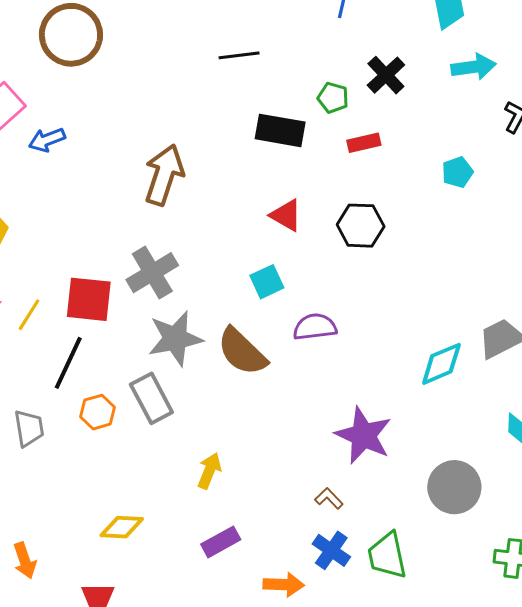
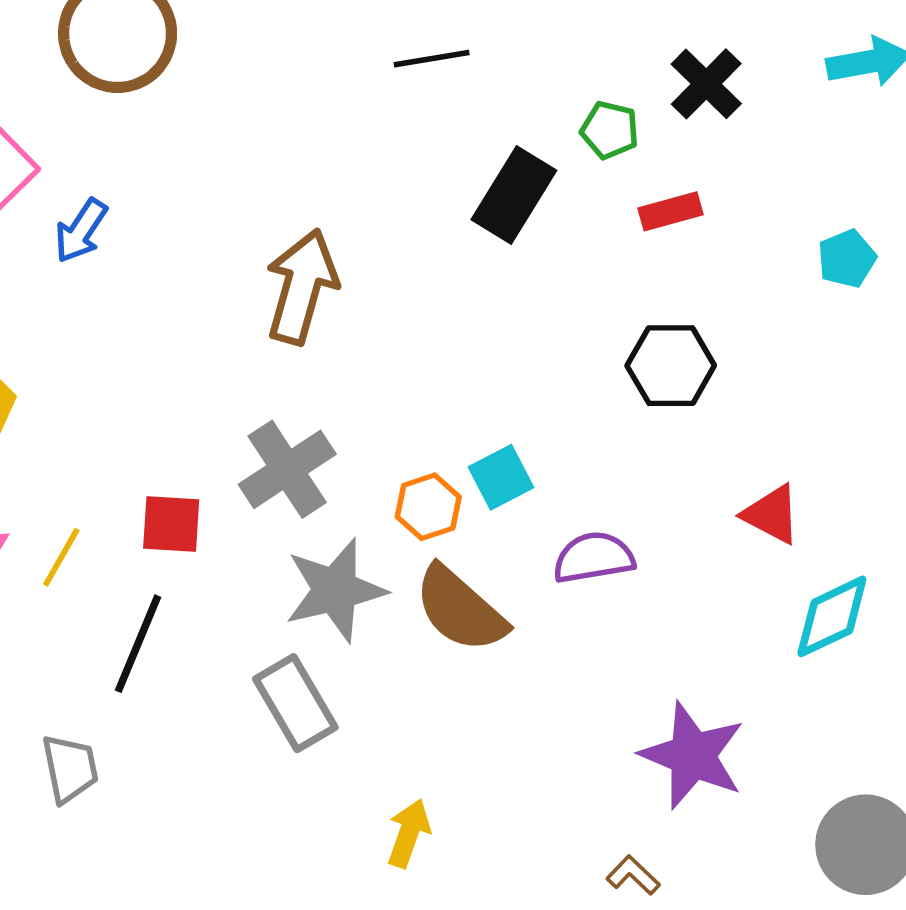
black rectangle: (280, 130) -> (514, 195), turned -66
blue arrow: (47, 140) -> (81, 231), turned -33
red triangle: (286, 215) -> (772, 514), moved
red square: (89, 299) -> (171, 524), size x0.7
orange hexagon: (98, 412) -> (428, 507), moved

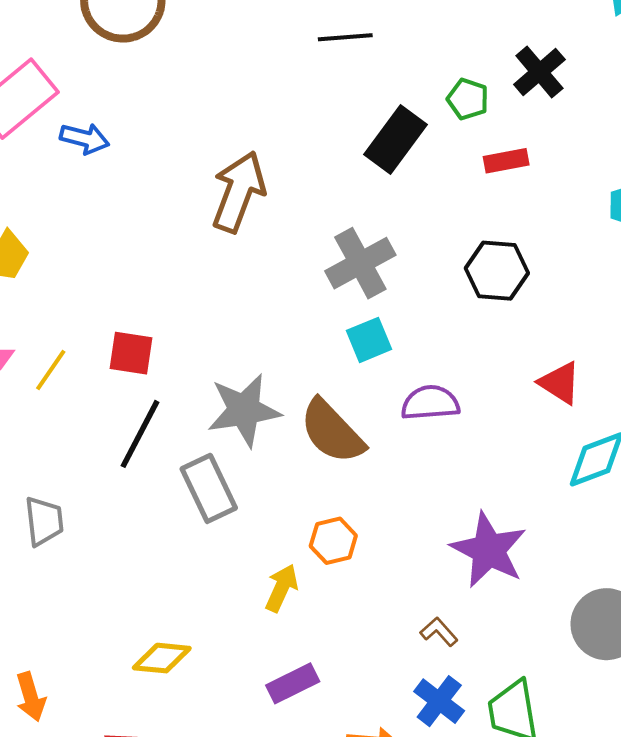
blue arrow: (81, 231) -> (85, 139), turned -114
gray cross: (287, 469) -> (360, 263), moved
orange hexagon: (428, 507) -> (333, 541), moved
black line: (138, 644) -> (140, 434), moved

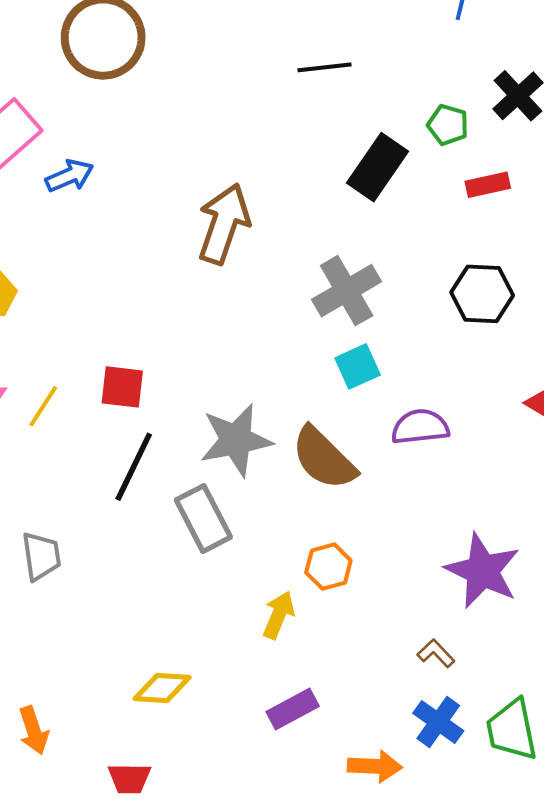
blue arrow: (85, 139) -> (70, 176), turned -36

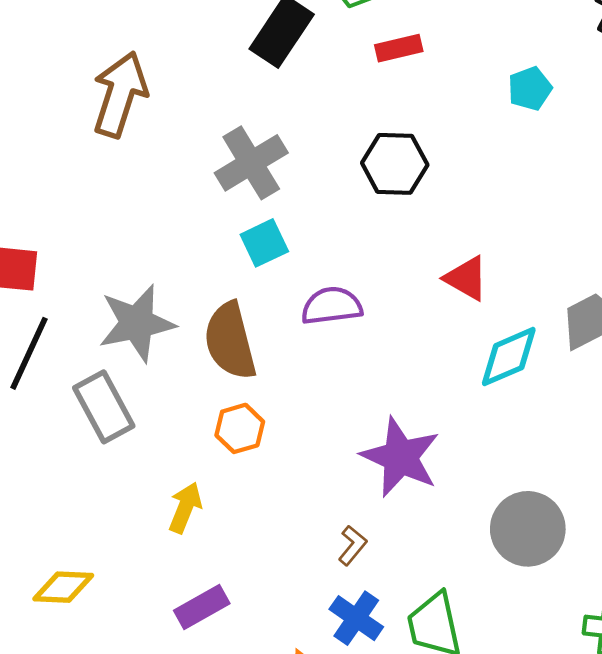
brown semicircle: (324, 458) -> (230, 341), turned 32
orange hexagon: (328, 567) -> (240, 428), moved
brown L-shape: (436, 653) -> (352, 545), turned 84

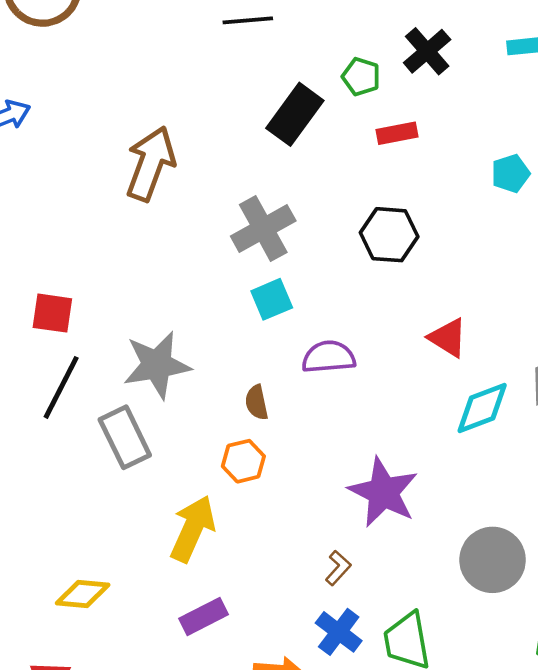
brown semicircle: (230, 341) -> (257, 402), moved, size x0.5
yellow arrow: (185, 508) -> (193, 529), size x1.5

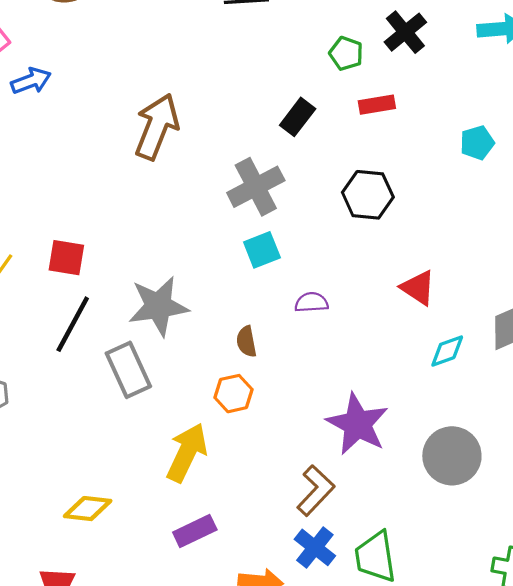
black rectangle: (295, 114) -> (298, 117), moved, size x0.7
purple semicircle: (329, 357) -> (311, 302), size x0.7
cyan diamond: (482, 408) -> (447, 351), size x0.7
gray circle: (493, 560) -> (452, 456), moved
brown L-shape: (338, 568) -> (316, 491), size x1.6

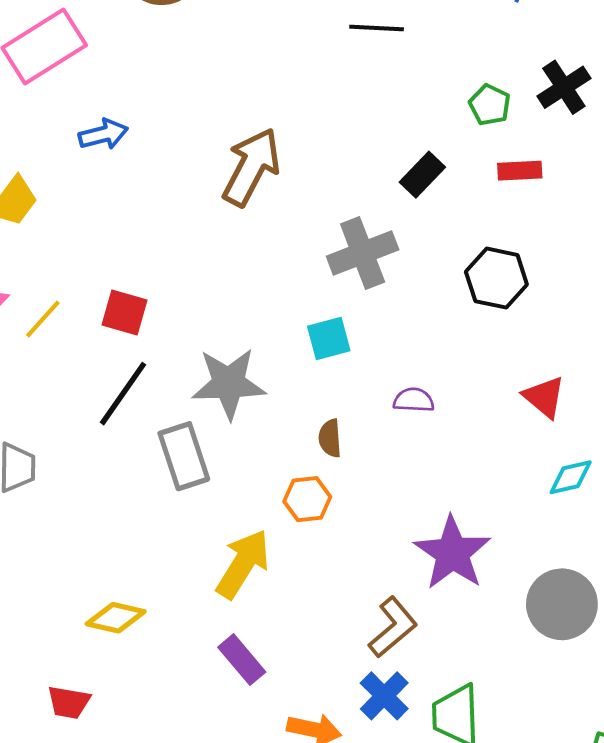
blue arrow: (31, 81) -> (103, 134), moved
cyan square: (262, 250) -> (329, 338), moved
purple rectangle: (195, 531) -> (242, 660), turned 69

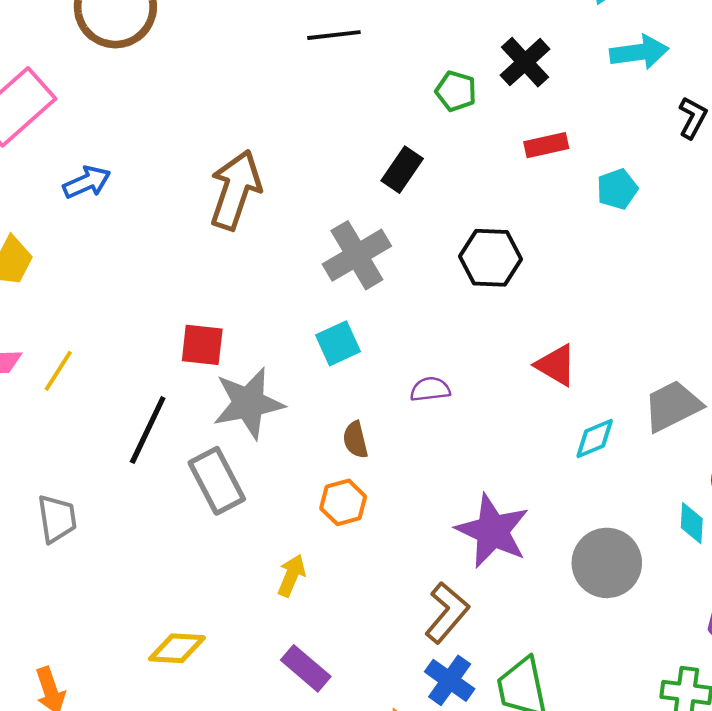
red rectangle: (520, 171) -> (546, 145), moved
red square: (124, 313) -> (202, 345), moved
yellow arrow: (243, 564) -> (291, 576), size x0.6

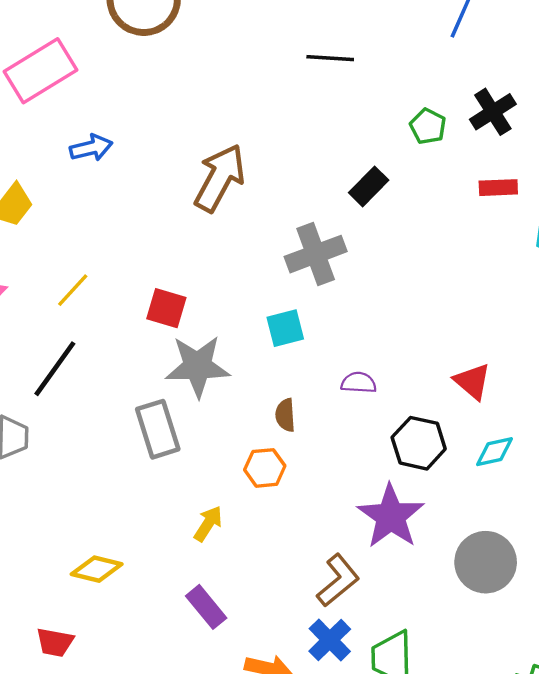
black hexagon: (491, 258) -> (419, 443), moved
yellow line: (58, 371) -> (73, 290), moved
black line: (148, 430) -> (55, 369), moved

